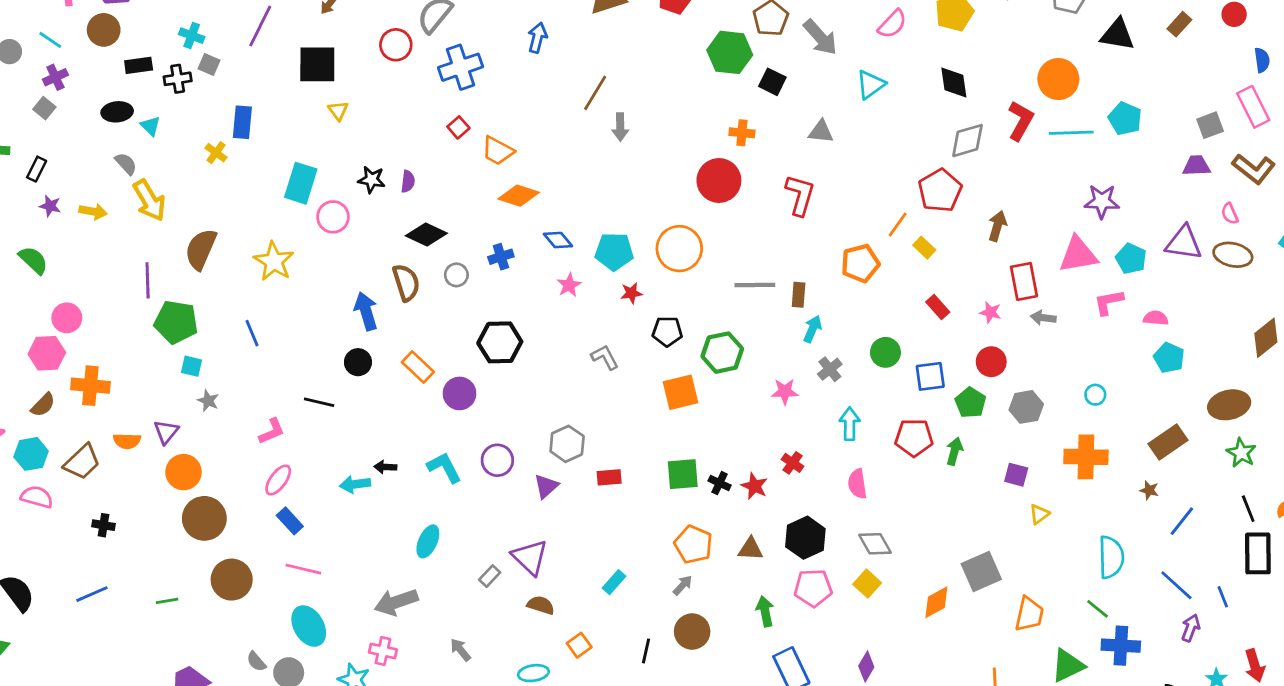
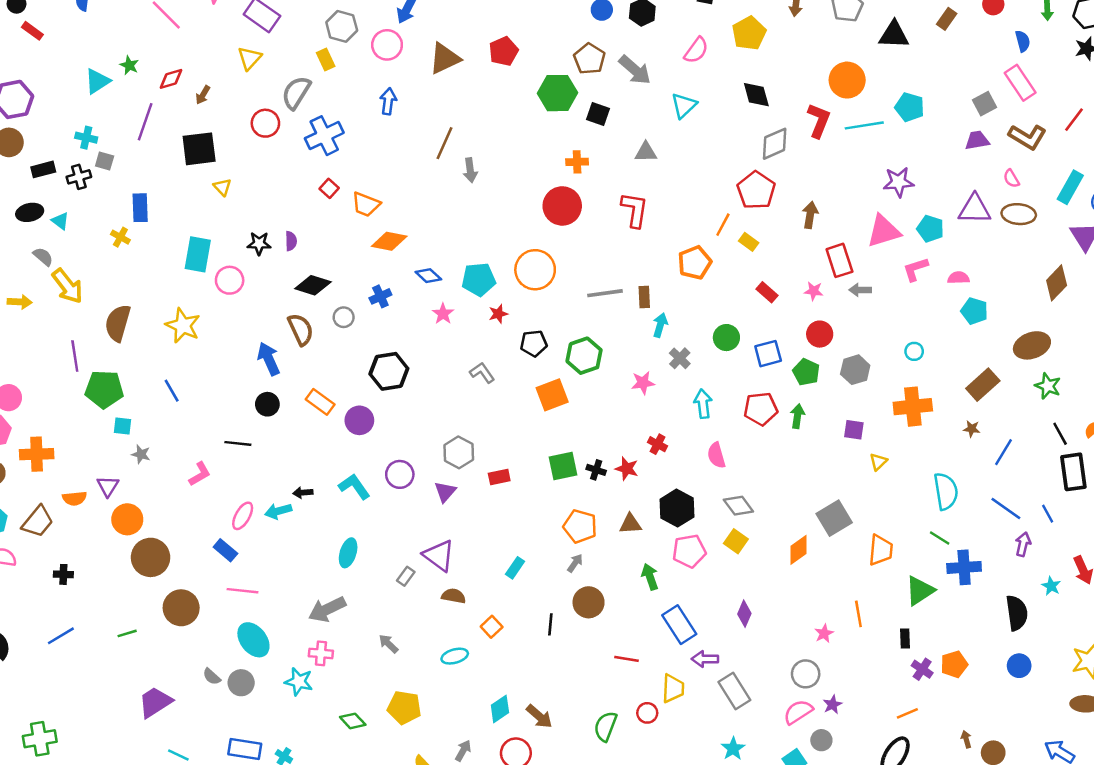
pink ellipse: (278, 480) -> (243, 516), moved

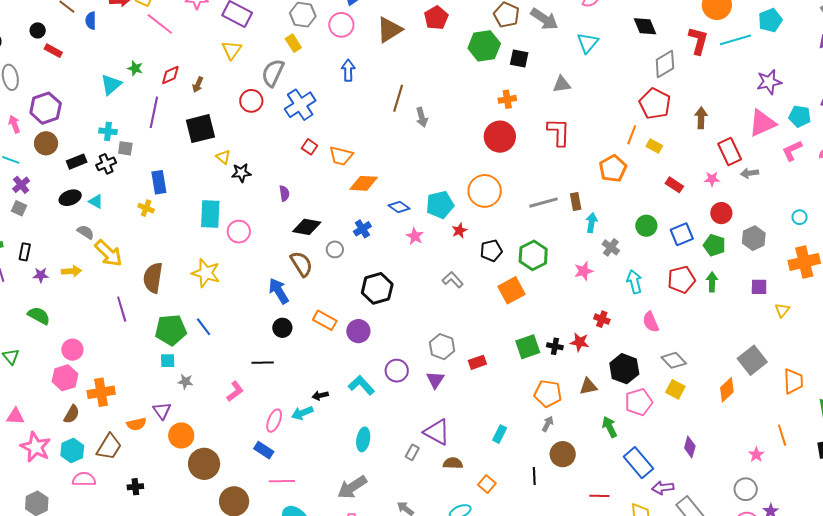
cyan pentagon: (910, 107) -> (770, 20), turned -30
black star: (259, 243) -> (241, 173), moved
green pentagon: (104, 389) -> (171, 330), moved

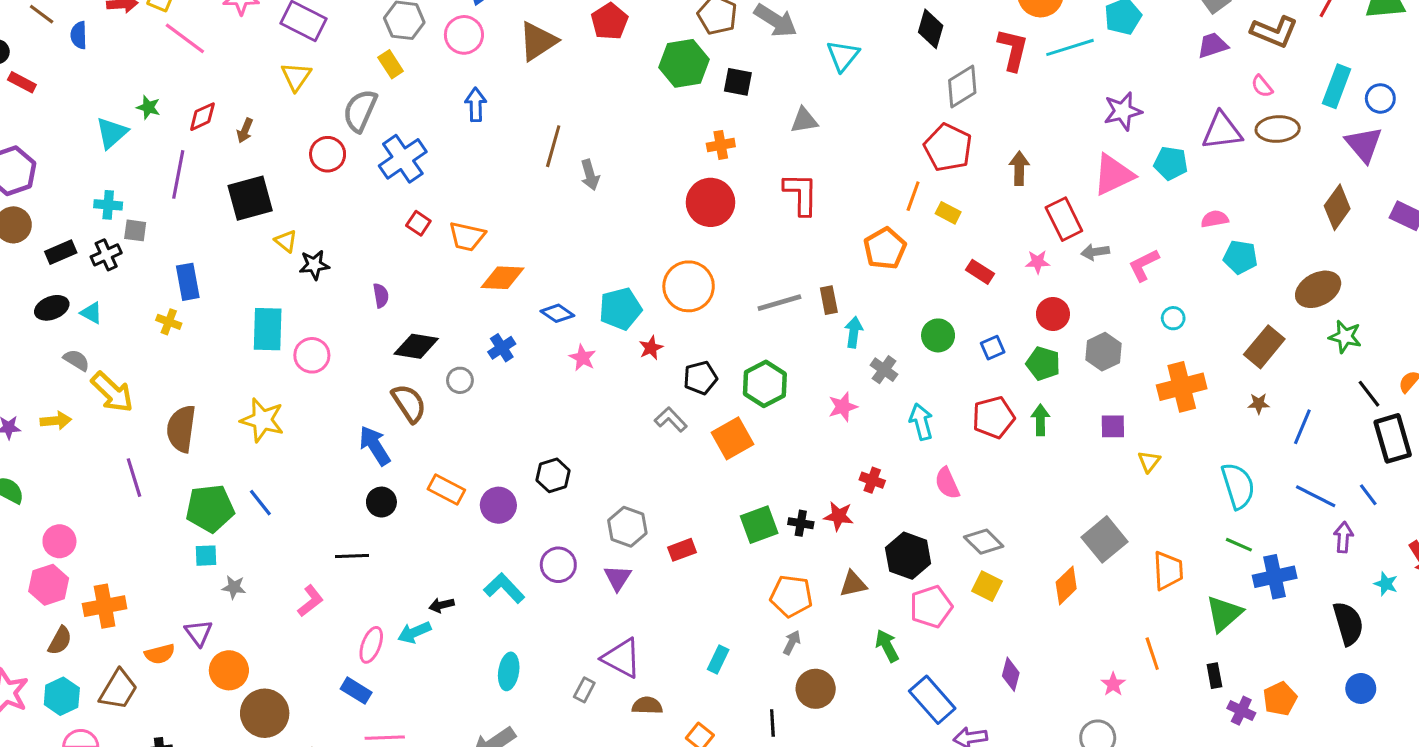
black diamond: (645, 26) -> (931, 29), turned 40
pink L-shape: (792, 151) -> (1144, 265), moved
blue square: (682, 234) -> (993, 348), size x0.7
gray L-shape: (453, 280) -> (671, 419), moved
black hexagon: (377, 288) -> (553, 475), moved, size x0.7

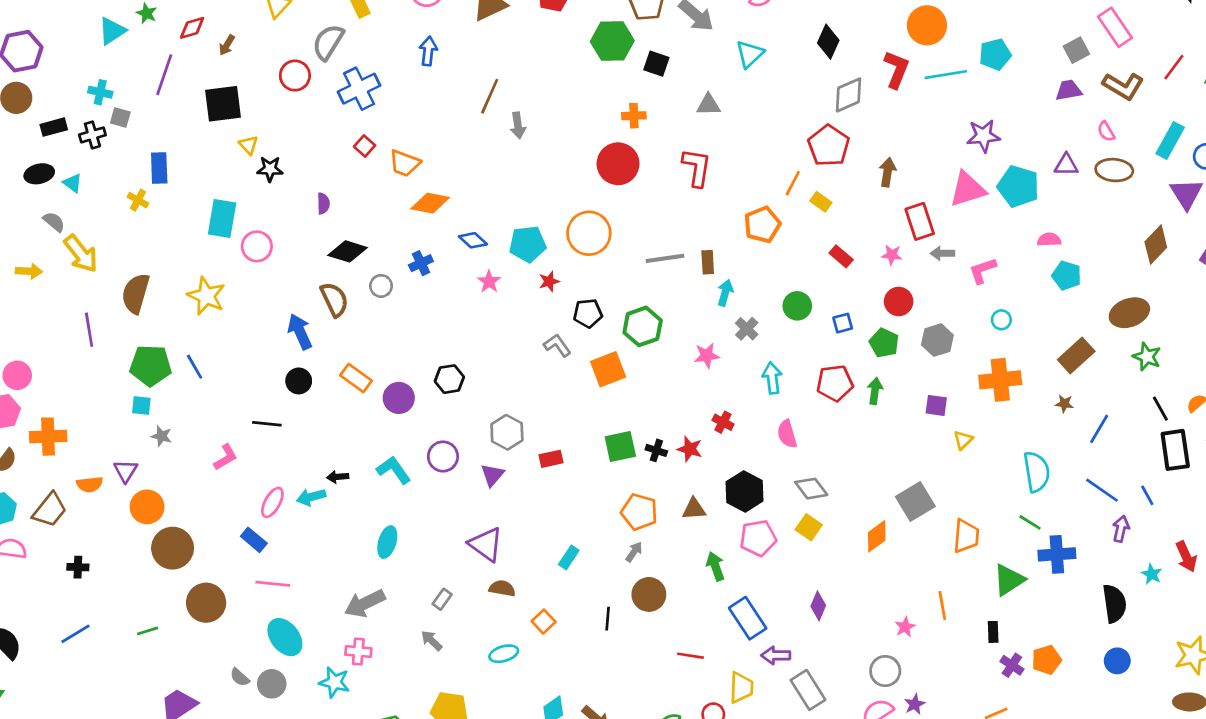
purple triangle: (1222, 131) -> (1066, 165), size x0.7
cyan pentagon: (1171, 163) -> (1018, 186), size x1.4
gray rectangle: (584, 690) -> (442, 599), moved

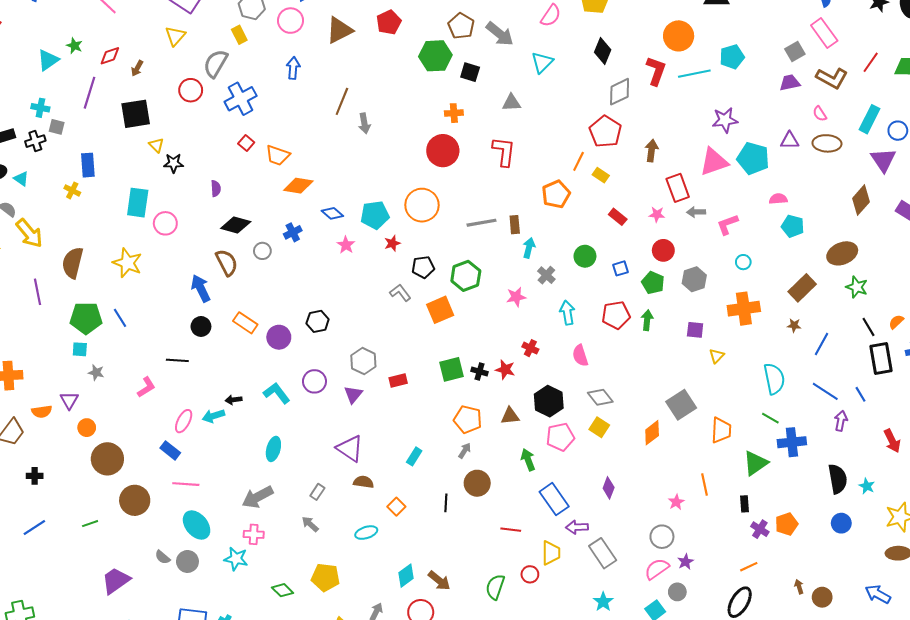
orange circle: (147, 507) -> (87, 428), size x0.7
cyan star: (1152, 574) -> (867, 486), moved

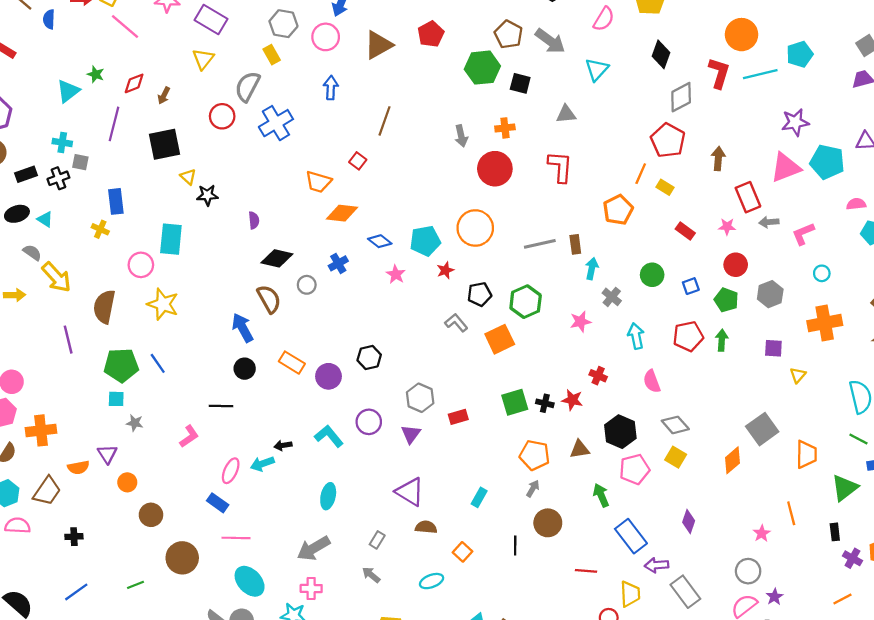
gray arrow: (364, 123) -> (461, 136), moved
red square: (246, 143) -> (358, 161), moved
pink circle: (165, 223) -> (141, 265), moved
brown circle: (107, 459) -> (151, 515), size x0.7

